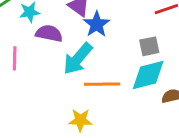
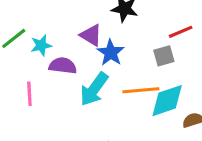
gray square: (149, 46) -> (164, 56), moved
orange line: (102, 84) -> (141, 90), moved

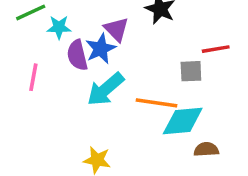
blue star: (111, 53) -> (101, 49), moved
purple semicircle: (63, 66) -> (77, 55), turned -124

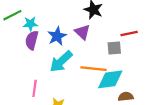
purple triangle: (116, 29) -> (82, 32), moved
purple semicircle: (77, 55) -> (32, 40), moved, turned 30
pink line: (33, 77) -> (35, 88), moved

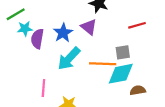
cyan star: (30, 24) -> (25, 29), moved
gray square: (114, 48) -> (123, 52), moved

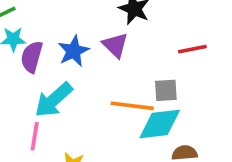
cyan arrow: (69, 59) -> (54, 100), moved

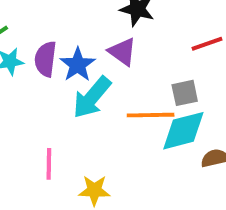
purple semicircle: (32, 57) -> (45, 59), moved
cyan arrow: (54, 100) -> (92, 97), moved

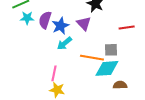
cyan arrow: (92, 97) -> (64, 43), size x0.7
pink line: (49, 164) -> (54, 73), moved

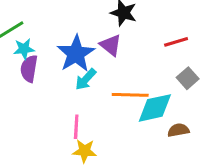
purple semicircle: (45, 20) -> (29, 69), moved
blue star: (60, 26) -> (76, 54), size x1.4
gray square: (111, 50) -> (188, 78), moved, turned -32

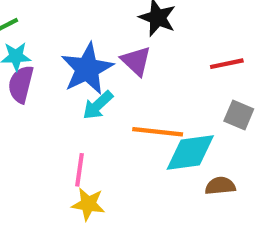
gray square: (188, 78) -> (239, 115), turned -30

